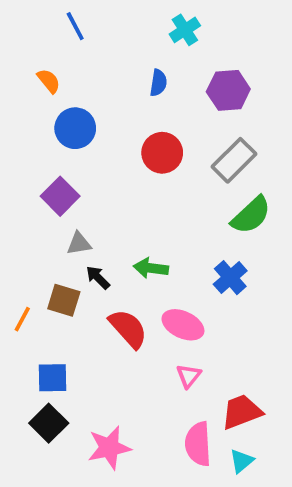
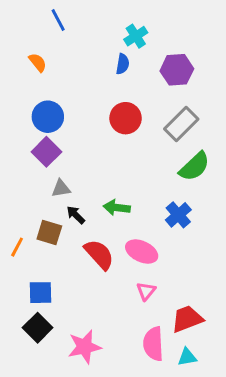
cyan cross: (185, 30) -> (136, 36), moved
blue circle: (75, 128) -> (48, 117), moved
cyan triangle: (242, 461) -> (187, 357), turned 30

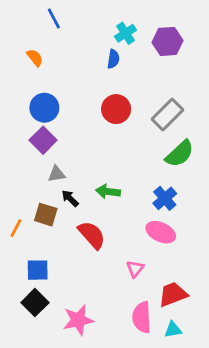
purple hexagon: (177, 70) -> (167, 41), moved
pink ellipse: (142, 252) -> (161, 232), moved

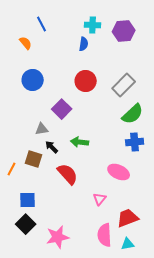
blue line: (54, 18) -> (42, 24), moved
cyan cross: (126, 33) -> (93, 25), turned 35
purple square: (43, 140) -> (62, 109), moved
blue cross: (165, 198) -> (135, 142), moved, turned 36

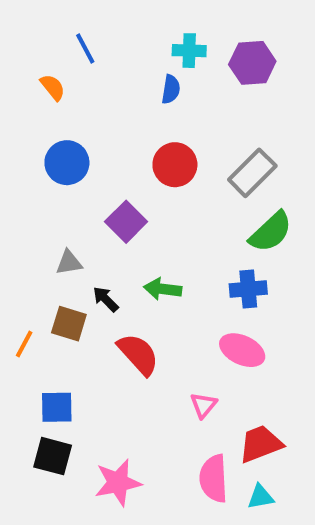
gray triangle: (42, 129) -> (69, 262), moved
blue cross: (135, 142) -> (248, 289), moved
black square: (26, 224) -> (53, 456), turned -30

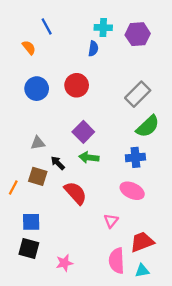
red circle: (175, 165) -> (77, 85), moved
purple square: (126, 222) -> (83, 132), moved
pink star: (118, 483) -> (64, 263), size x0.7

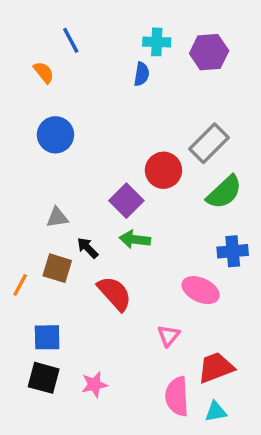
red circle: (77, 85) -> (163, 170), moved
blue cross: (135, 157) -> (233, 251), moved
pink star: (64, 263) -> (94, 385), moved

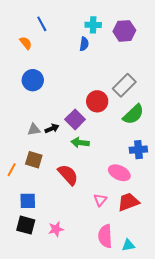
black arrow: (88, 248) -> (52, 128), moved, turned 112
red trapezoid: (216, 368) -> (128, 202), moved

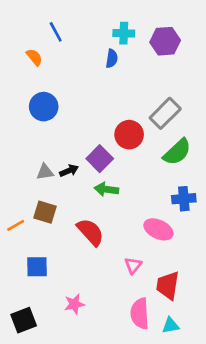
orange line: (12, 170) -> (16, 225), turned 32
red trapezoid: (128, 202) -> (168, 285), moved, turned -60
black square: (26, 225) -> (24, 320), moved, turned -36

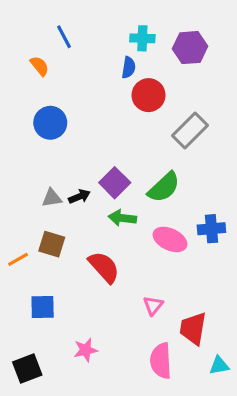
red circle: (129, 135) -> (149, 95), moved
green semicircle: (177, 152) -> (164, 187), moved
pink ellipse: (158, 229) -> (170, 239), moved
cyan triangle: (170, 326) -> (219, 365), moved

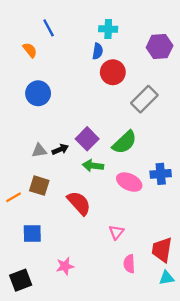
purple hexagon: (190, 48) -> (160, 47), moved
red trapezoid: (193, 329) -> (162, 250), moved
pink semicircle: (161, 361) -> (129, 264), moved, size x0.7

